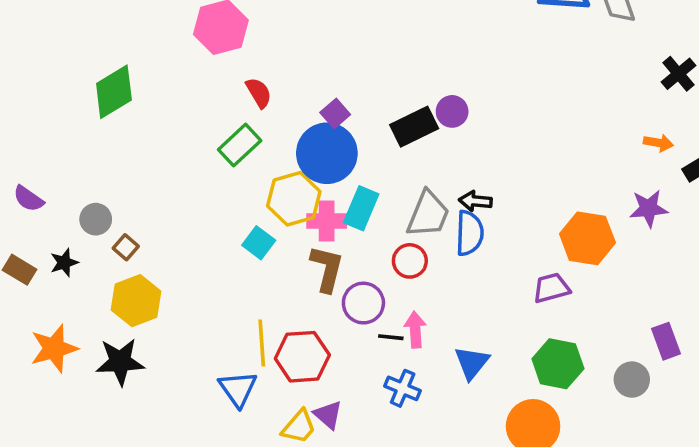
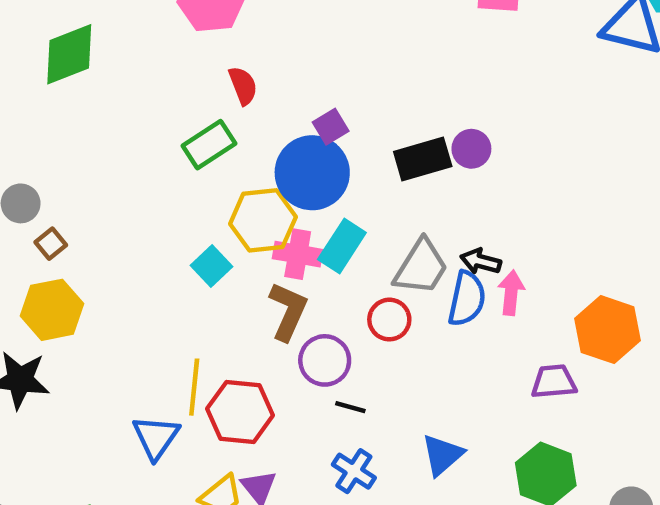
pink arrow: (415, 330) -> (511, 293), moved

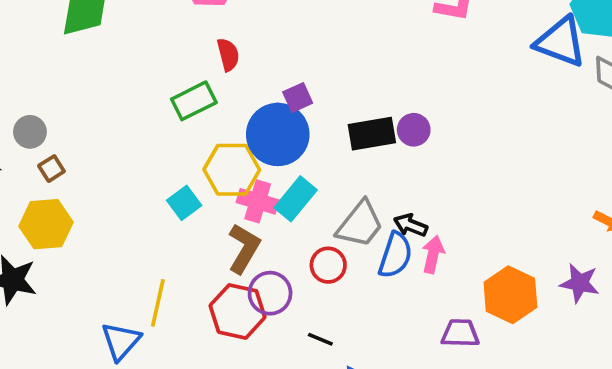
black line: (350, 407) -> (320, 339), moved
red hexagon: (240, 412) -> (238, 311), moved

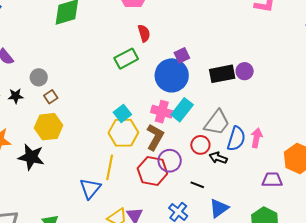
yellow hexagon: (232, 170) -> (123, 133), moved
black arrow: (411, 225) -> (218, 158), moved

